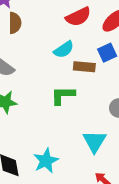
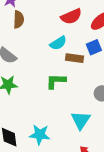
cyan star: (46, 161) -> (40, 135), turned 30

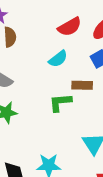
brown rectangle: (75, 58) -> (82, 85), moved

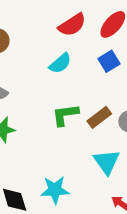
brown rectangle: (82, 85) -> (99, 117), moved, turned -36

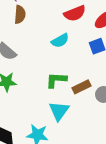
cyan triangle: (107, 162) -> (59, 111), moved

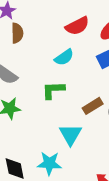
green L-shape: (56, 80) -> (53, 90), moved

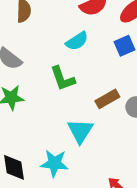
green L-shape: (53, 90) -> (63, 79), turned -110

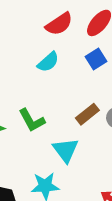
green L-shape: (63, 79) -> (32, 120), moved

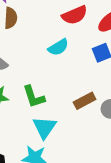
cyan triangle: (66, 150) -> (44, 127), moved

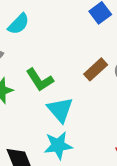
cyan semicircle: (58, 47) -> (19, 24), moved

